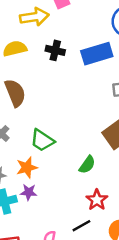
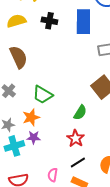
blue rectangle: (97, 54) -> (83, 22), turned -70
red star: (97, 200) -> (76, 138), moved

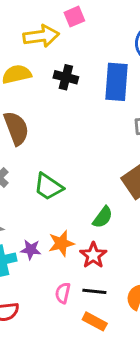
orange star: (31, 117) -> (61, 243), moved
black line: (78, 163) -> (94, 291), turned 35
pink semicircle: (53, 175) -> (63, 293), moved

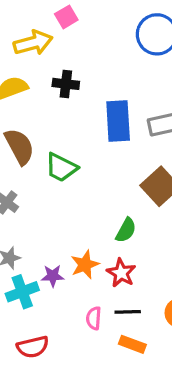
blue rectangle: (116, 82) -> (118, 121), moved
green trapezoid: (48, 187) -> (61, 168), moved

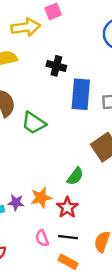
black cross: (66, 84) -> (56, 66), moved
pink semicircle: (94, 318) -> (42, 238), turned -35

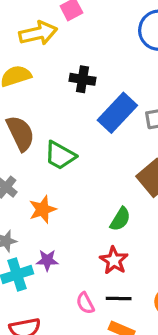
blue rectangle: (81, 94) -> (117, 113), turned 44
orange star: (41, 198) -> (43, 209), moved

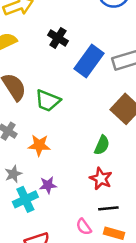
black cross: (82, 79) -> (58, 38), turned 30
orange star: (43, 209) -> (39, 145), turned 30
pink semicircle: (85, 303) -> (84, 227), moved

